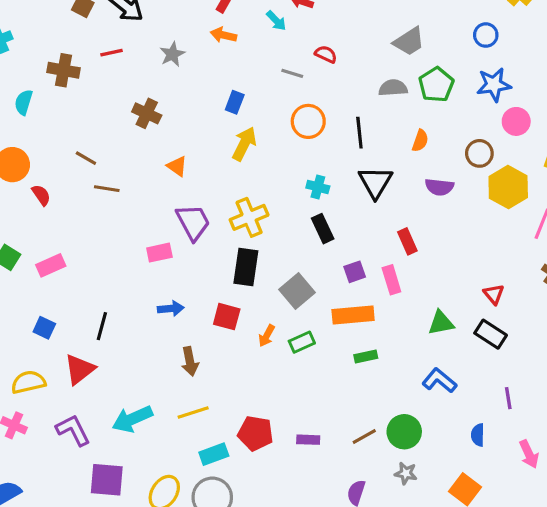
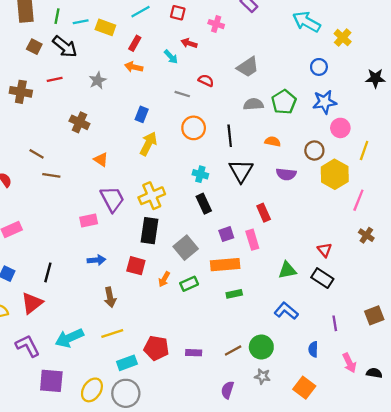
gray trapezoid: (409, 41) -> (248, 67), moved
orange semicircle: (420, 141) -> (273, 141), turned -98

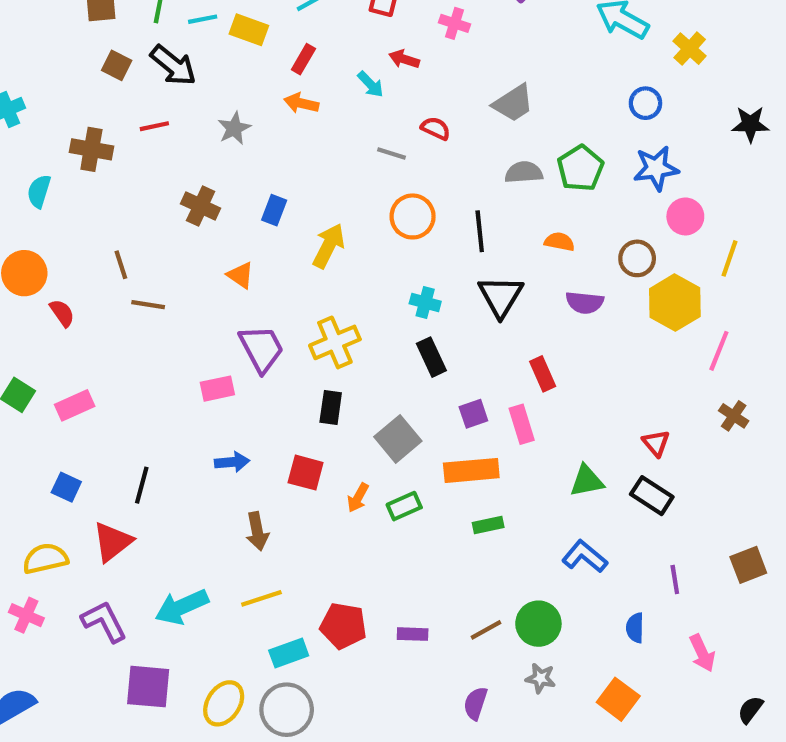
blue rectangle: (142, 114) -> (274, 210), moved
brown line: (37, 154) -> (121, 265), turned 42
black rectangle: (150, 231) -> (331, 407), size x0.7
black semicircle: (374, 373) -> (750, 710), moved, turned -63

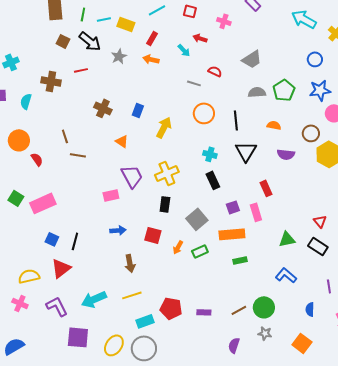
gray star: (234, 128) -> (119, 56), moved
pink rectangle: (75, 405) -> (43, 203), size x1.4
blue square: (66, 487) -> (52, 239), moved

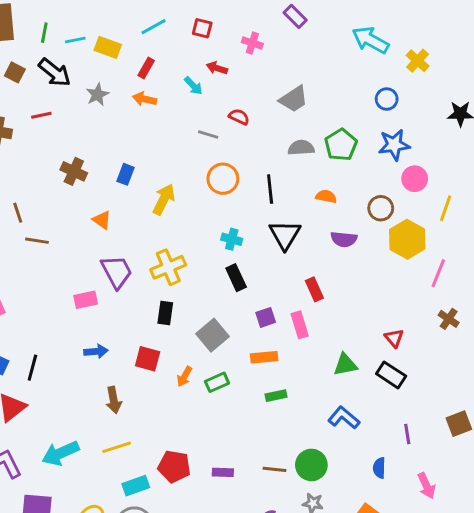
orange rectangle: (232, 234) -> (264, 357), size x0.7
brown line: (239, 310) -> (274, 469), turned 35

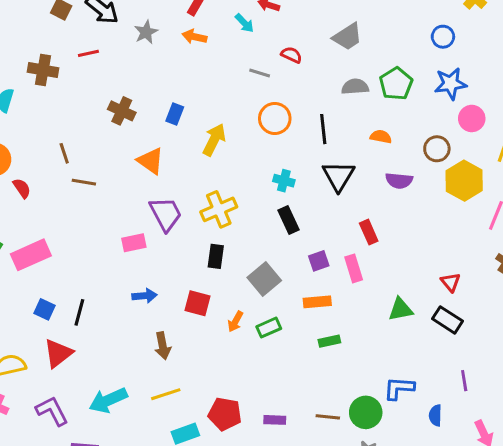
orange triangle: (102, 220) -> (151, 161), size x1.4
blue L-shape: (344, 418) -> (399, 388), moved, turned -36

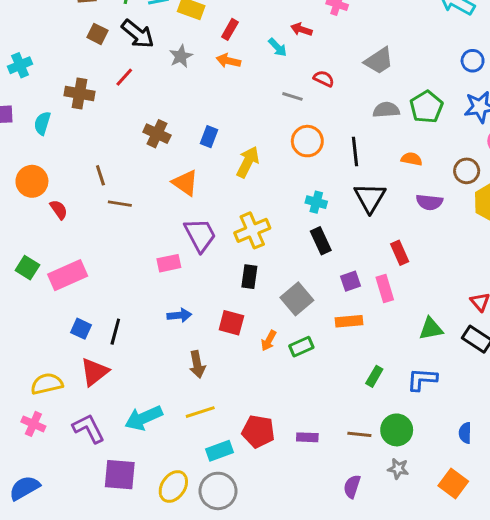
red line: (88, 53) -> (124, 77), turned -36
green rectangle: (329, 341) -> (374, 376), moved, turned -48
blue L-shape: (399, 388) -> (422, 379), moved

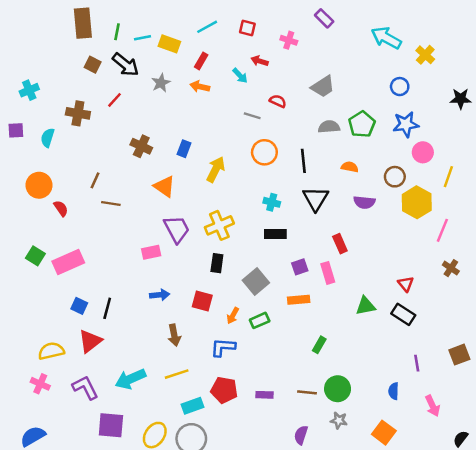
brown line: (100, 175) -> (95, 180), turned 42
black rectangle: (321, 241) -> (275, 234), turned -65
blue L-shape: (422, 379) -> (223, 347), moved

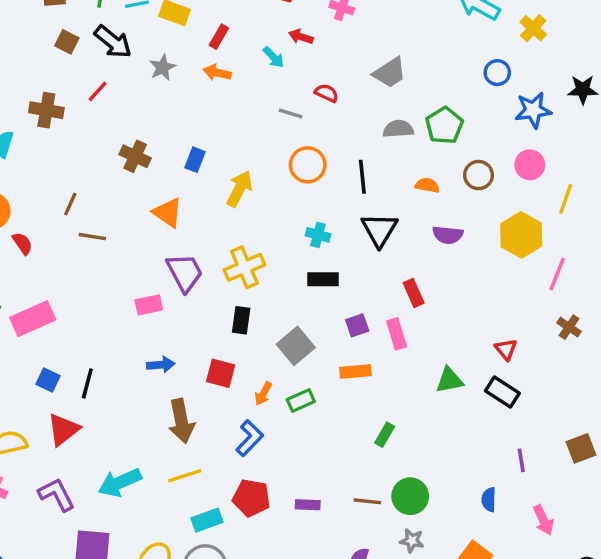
blue star: (406, 124) -> (533, 110), moved
brown circle: (395, 177) -> (479, 175), moved
brown arrow: (174, 335) -> (181, 421), size x1.4
blue L-shape: (223, 347) -> (250, 438), turned 130

